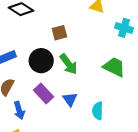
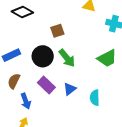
green trapezoid: (114, 67) -> (107, 58), turned 130
blue triangle: (70, 99) -> (70, 89), turned 32

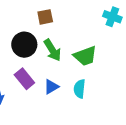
green trapezoid: (107, 58) -> (85, 56), moved
cyan semicircle: (95, 98) -> (79, 89), moved

